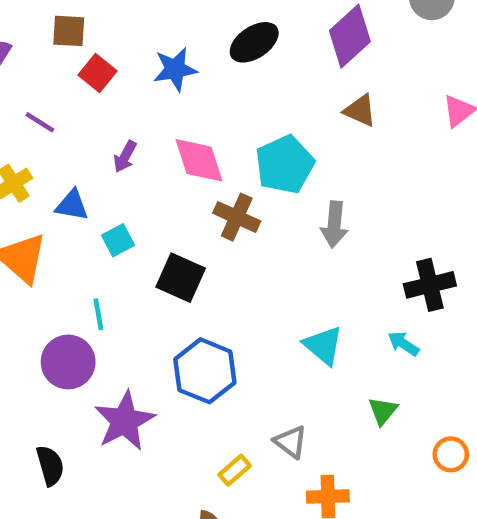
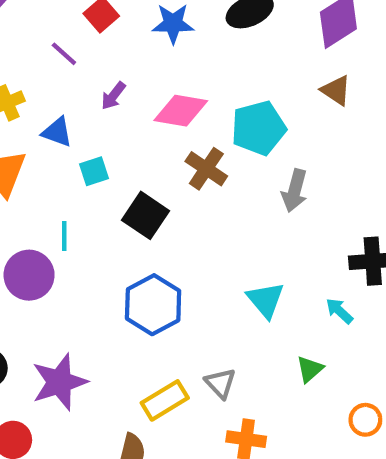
purple line: (40, 122) -> (64, 54), moved
pink diamond: (199, 160) -> (181, 111), turned -72
purple star: (124, 421) -> (59, 382), moved
yellow rectangle: (235, 470) -> (165, 400), size x1.5

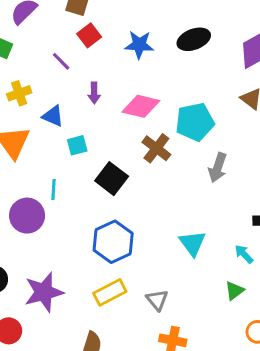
purple arrow: (113, 96) -> (94, 93), turned -42
green triangle: (310, 369) -> (234, 291), moved
yellow rectangle: (165, 400) -> (110, 292), moved

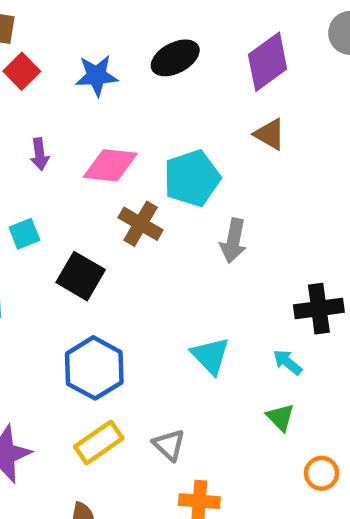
green triangle: (234, 291) -> (280, 417), turned -30

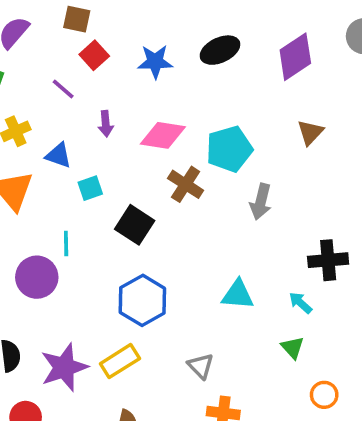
brown triangle: (270, 134) -> (310, 132), moved, turned 40
cyan triangle: (210, 356) -> (238, 295), turned -44
yellow rectangle: (99, 443) -> (120, 361), moved

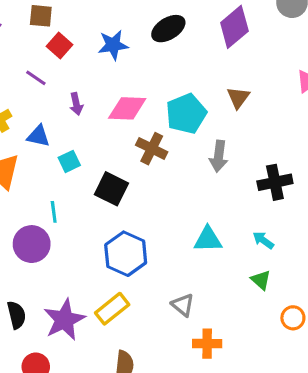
brown triangle: (310, 132) -> (238, 97), moved
black cross: (328, 260) -> (275, 182), moved

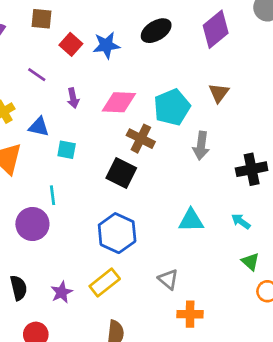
red square: (60, 46) -> (71, 44), moved
cyan square: (69, 161) -> (67, 150), turned 36
black square: (111, 189) -> (121, 173), moved
green triangle: (261, 280) -> (250, 262), moved
purple star: (64, 320) -> (62, 292), size x0.6

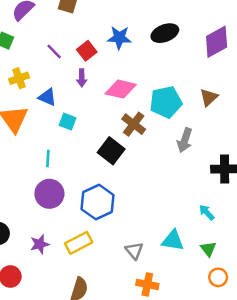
red square: (71, 44) -> (87, 51), moved
cyan triangle: (191, 220) -> (173, 240), moved
purple circle: (32, 224) -> (49, 194), moved

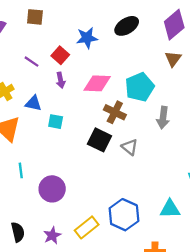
brown triangle: (209, 97) -> (173, 59), moved
cyan line: (48, 159) -> (21, 170), moved
blue hexagon: (98, 202) -> (124, 215), moved
gray triangle: (134, 251) -> (130, 147), moved

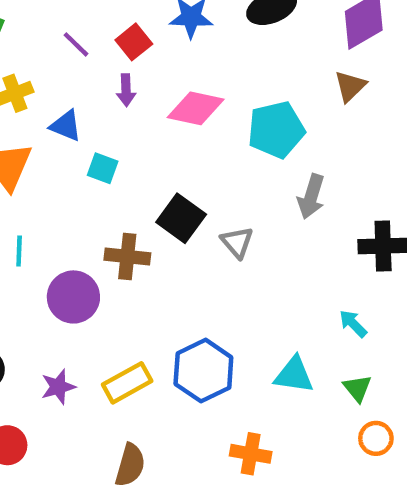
brown cross: (115, 112) -> (127, 256), moved, turned -30

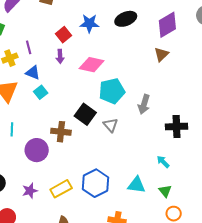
purple line: (76, 44) -> (29, 47), moved, turned 32
cyan pentagon: (276, 130) -> (112, 91), moved
cyan square: (103, 168) -> (41, 92), moved, turned 32

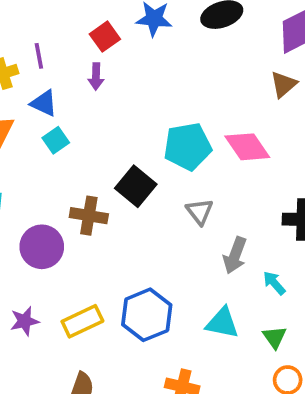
pink diamond: (92, 65) -> (247, 147), moved, turned 40
gray arrow: (144, 104) -> (235, 255), moved
gray triangle: (110, 125) -> (200, 212), moved

